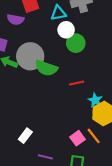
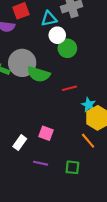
pink square: (77, 138) -> (46, 133), moved, turned -32

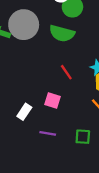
green semicircle: (39, 74) -> (62, 33), moved
red line: (69, 88) -> (66, 72), moved, turned 72

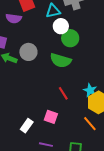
gray circle: (24, 25) -> (28, 52), size x0.7

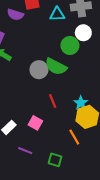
white circle: (61, 26) -> (83, 33), moved
gray circle: (28, 52) -> (39, 70), moved

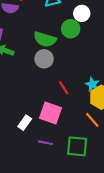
green semicircle: (56, 67) -> (45, 39), moved
pink square: (35, 123) -> (51, 113), size x1.5
green square: (55, 160) -> (77, 146), size x1.5

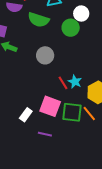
green semicircle: (45, 39) -> (39, 20), moved
cyan star: (92, 84) -> (75, 82), moved
green square: (77, 146) -> (72, 112), moved

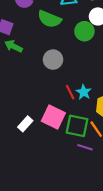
purple line: (45, 134) -> (85, 147), moved

